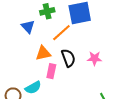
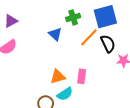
orange triangle: (43, 53) -> (58, 77), moved
black semicircle: (68, 58) -> (108, 44), moved

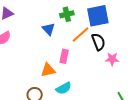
pink rectangle: (82, 76) -> (64, 56), moved
cyan semicircle: (65, 94) -> (64, 88), moved

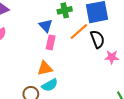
pink rectangle: (64, 56) -> (51, 42), moved
cyan semicircle: (64, 88) -> (50, 85), moved

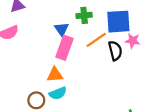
pink rectangle: (51, 42) -> (65, 48), size x1.5
pink star: (112, 57) -> (133, 41), moved

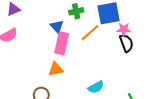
black semicircle: (115, 51) -> (126, 43), moved
cyan semicircle: (58, 93) -> (96, 87), moved

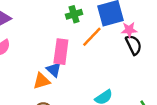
blue triangle: (57, 26) -> (54, 70), moved
orange triangle: (56, 69) -> (42, 81), moved

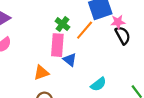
green cross: (74, 14) -> (62, 24), moved, turned -32
blue triangle: (54, 70) -> (70, 60), moved

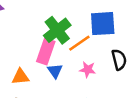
pink star: (118, 22) -> (88, 70), moved
green cross: (62, 24) -> (57, 30), size x1.6

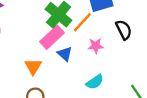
pink rectangle: (46, 51) -> (52, 37), turned 40
orange triangle: (20, 77) -> (33, 67), turned -42

